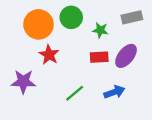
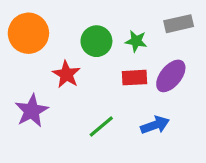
green circle: (71, 17) -> (96, 41), moved
orange circle: (39, 24) -> (28, 33), moved
purple star: (23, 82) -> (32, 111), turned -30

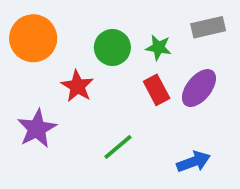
red rectangle: (134, 78) -> (157, 90), turned 65
blue arrow: (155, 125) -> (193, 162), moved

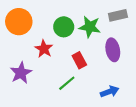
green star: (158, 47) -> (90, 27), size x1.5
purple ellipse: (199, 88) -> (113, 50), turned -50
red rectangle: (157, 90) -> (79, 60), moved

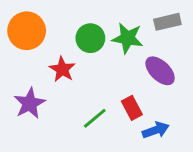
purple ellipse: (113, 50) -> (160, 71), turned -35
red rectangle: (79, 60) -> (132, 108), moved

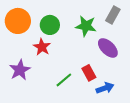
gray rectangle: (167, 22) -> (113, 15), turned -48
green circle: (90, 38) -> (50, 25), moved

